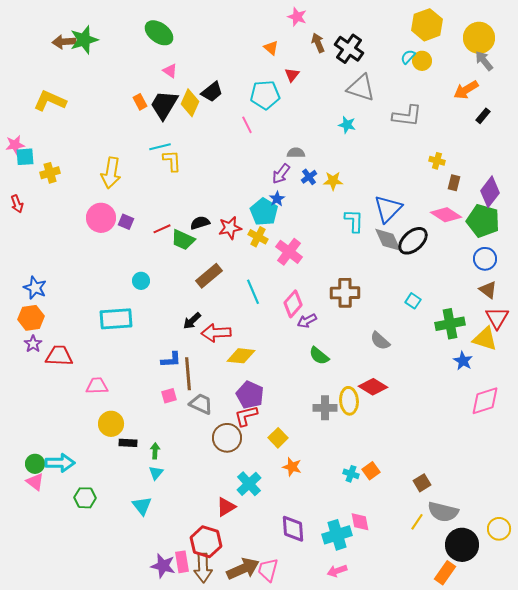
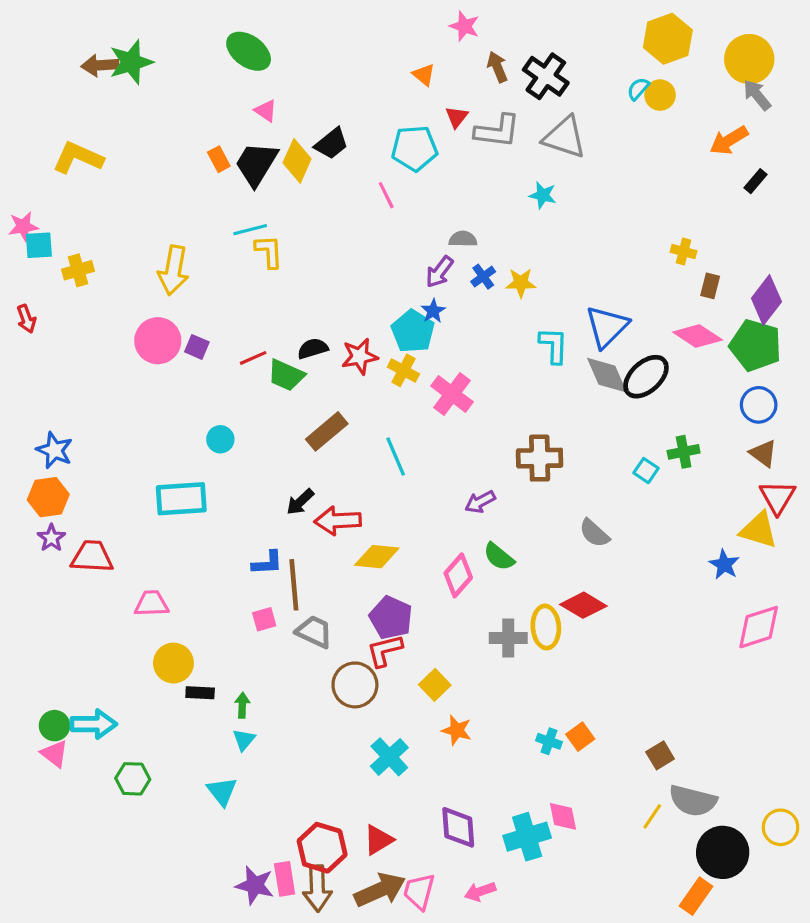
gray L-shape: (407, 116) -> (497, 131), moved
pink diamond: (293, 304) -> (458, 575), moved
green cross: (450, 324) -> (684, 452), moved, size x0.7
red triangle: (226, 507) -> (378, 840), moved
pink arrow: (337, 571) -> (480, 891), moved

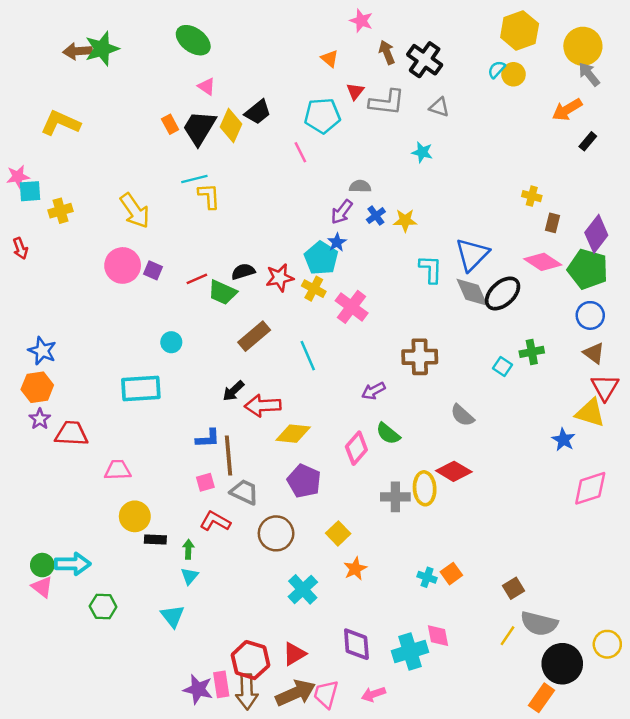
gray triangle: (565, 137) -> (439, 107), size x0.6
yellow arrow: (173, 270) -> (135, 211), turned -45
red L-shape: (385, 651) -> (215, 521), moved, turned 44
orange star: (457, 730) -> (355, 569), turned 30

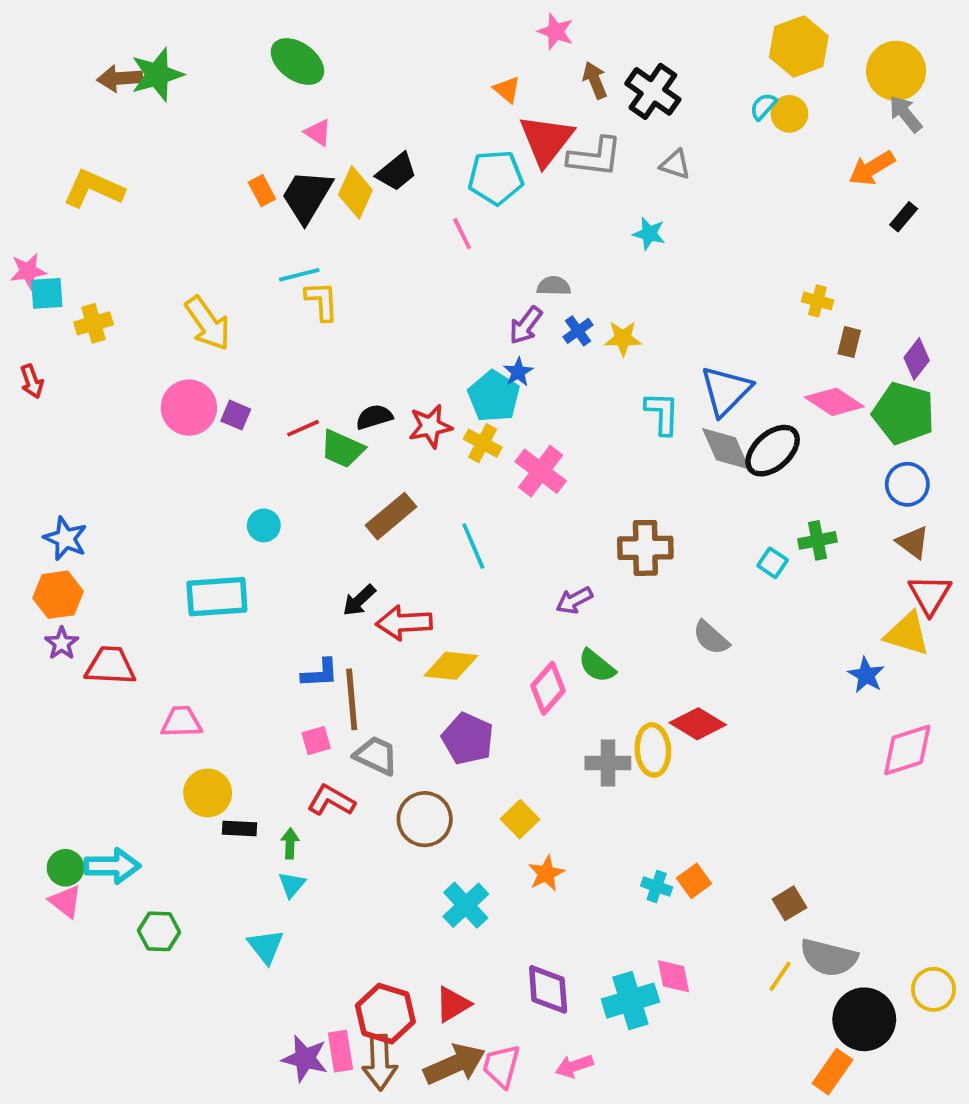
red triangle: (355, 91) -> (546, 140), size x2.0
purple diamond: (596, 234) -> (917, 359), size x0.7

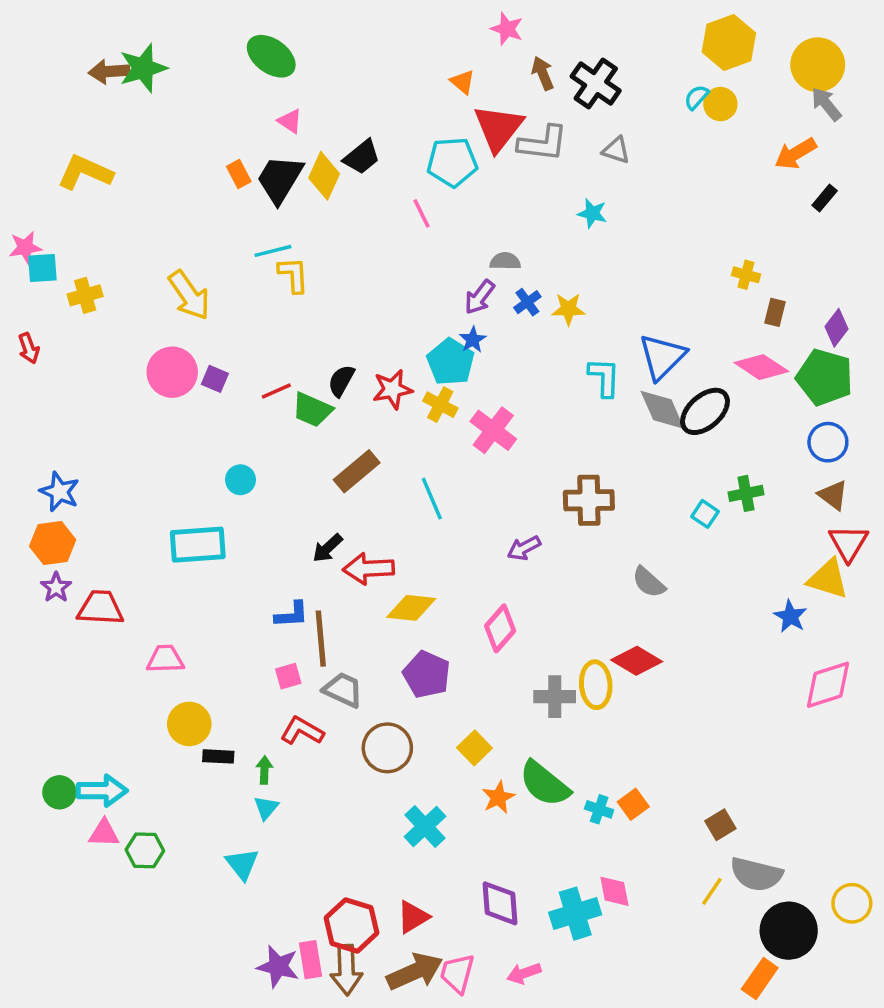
black semicircle: (374, 417) -> (341, 381), turned -44
green semicircle: (597, 666) -> (544, 784), moved, size x1.5
pink triangle: (65, 901) -> (104, 833), moved, turned -36

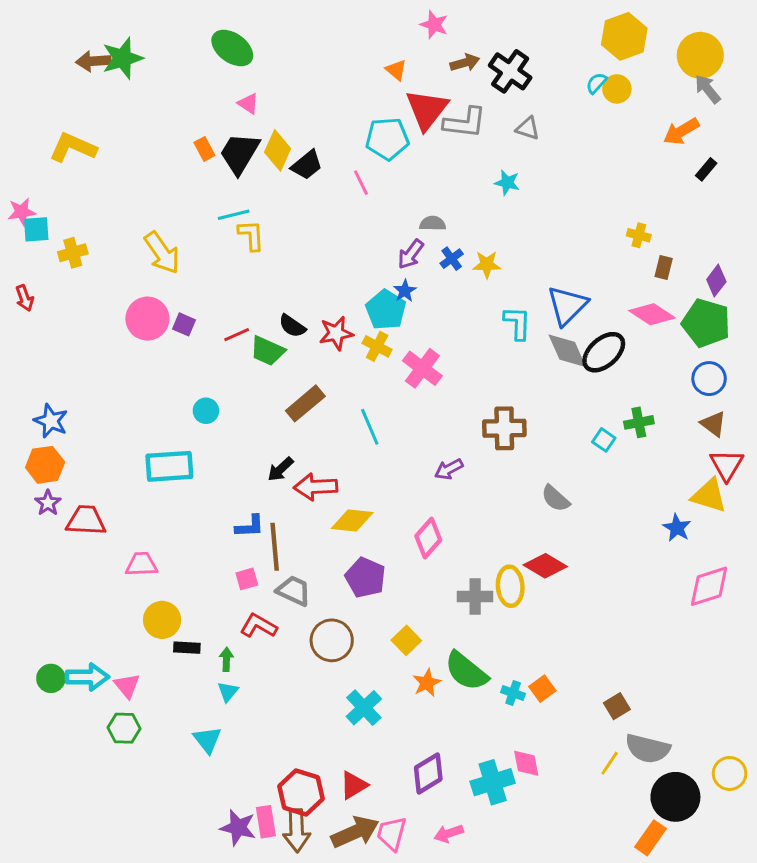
brown arrow: (543, 73) -> (465, 63), turned 96
black trapezoid: (362, 157) -> (307, 165), moved
black semicircle: (341, 381) -> (292, 326), turned -84
pink triangle: (104, 833) -> (127, 686), moved, turned 48
purple diamond: (500, 903) -> (428, 773), turned 63

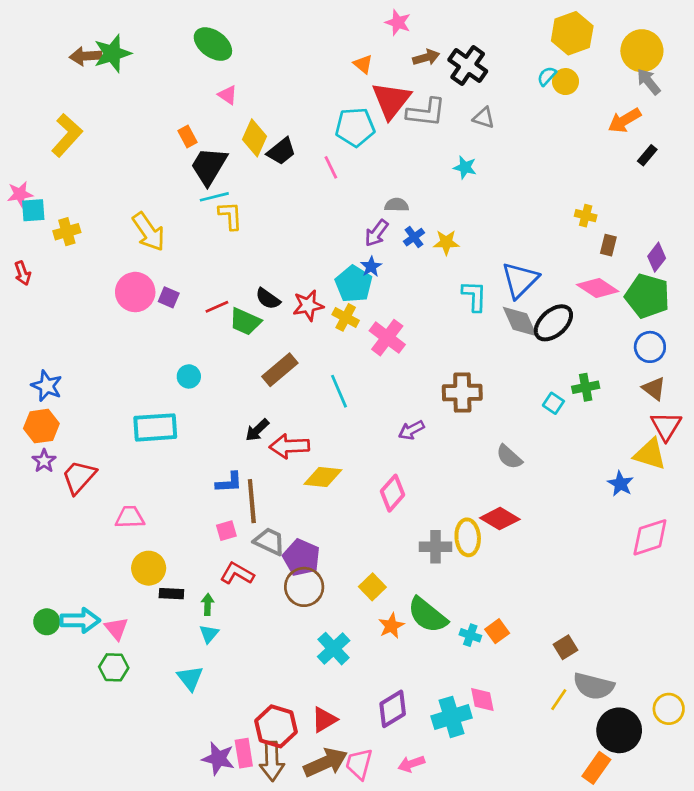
yellow L-shape: (73, 147) -> (67, 135), turned 108
black trapezoid: (240, 153) -> (209, 166), moved
red trapezoid: (86, 520) -> (79, 477), turned -51
purple pentagon: (365, 577) -> (301, 557), moved

